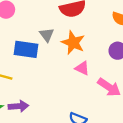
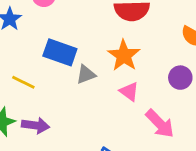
gray triangle: (47, 35) -> (86, 75), moved, turned 35

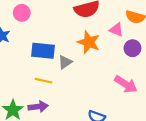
yellow line: (23, 82) -> (43, 81), moved
pink triangle: (129, 92) -> (116, 30), moved

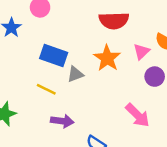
pink triangle: (116, 30) -> (142, 52), turned 40
purple arrow: (38, 107) -> (62, 121), moved

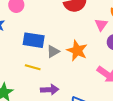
orange star: (107, 58) -> (77, 51), moved

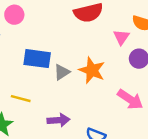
yellow line: (33, 67) -> (21, 99), moved

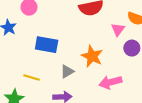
gray triangle: (62, 72) -> (67, 71), moved
pink arrow: (130, 99) -> (110, 82), moved, turned 130

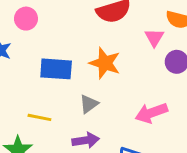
orange star: (92, 56) -> (105, 63), moved

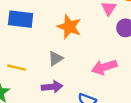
blue rectangle: (56, 69) -> (21, 19), moved

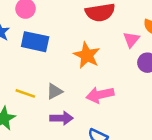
gray triangle: (56, 58) -> (54, 91), moved
pink arrow: (104, 67) -> (100, 95), moved

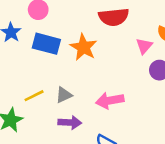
orange star: (87, 55) -> (84, 47), moved
yellow line: (25, 93) -> (34, 96), turned -48

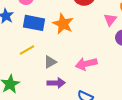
yellow line: (34, 96) -> (27, 50), moved

